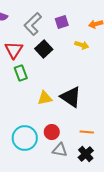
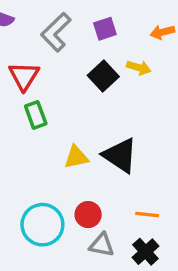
black square: (44, 49) -> (103, 76), moved

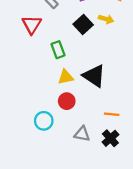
green rectangle: (36, 115) -> (58, 50), moved
red circle: (88, 215) -> (67, 101), moved
cyan circle: (42, 225) -> (44, 121), size x0.7

